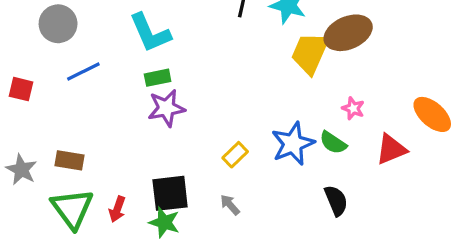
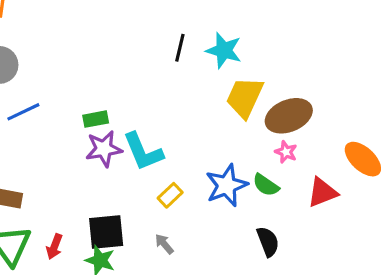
cyan L-shape: (150, 33) -> (143, 152), moved
brown ellipse: (348, 33) -> (289, 116), moved

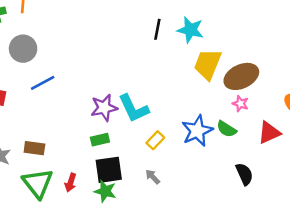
green rectangle: (96, 119) -> (100, 140), moved
black semicircle: (268, 242) -> (244, 174), moved

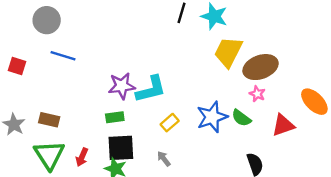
blue line: (43, 83) -> (63, 56), turned 40
cyan L-shape: (134, 108) -> (151, 89), turned -84

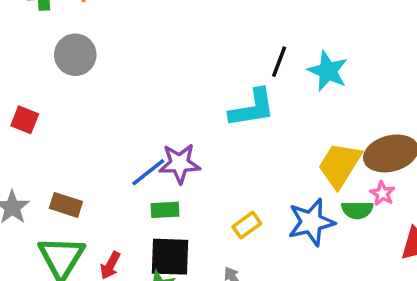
yellow trapezoid: (228, 52) -> (340, 165), moved
blue line: (63, 56) -> (148, 172), moved, turned -60
cyan L-shape: (151, 89) -> (252, 108), moved
green semicircle: (241, 118) -> (357, 210), moved, turned -42

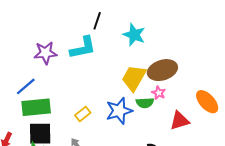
cyan star: (328, 71) -> (134, 35), moved
purple star: (180, 163) -> (45, 53), moved
green rectangle: (165, 210) -> (36, 107), size x1.8

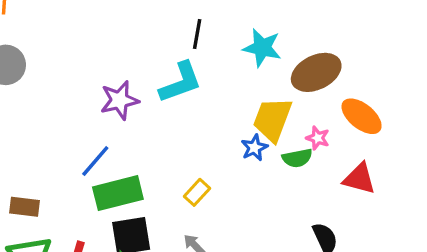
brown ellipse: (162, 70) -> (316, 72), moved
orange ellipse: (207, 102) -> (362, 116), moved
blue star: (119, 111) -> (254, 148), moved, size x0.6
red triangle: (180, 121) -> (359, 179), turned 40

